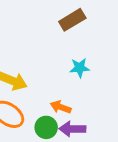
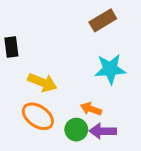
cyan star: (80, 68) -> (110, 69), size x1.5

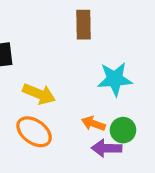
brown rectangle: (103, 20) -> (83, 25), moved, turned -60
green circle: (76, 130) -> (123, 130), moved

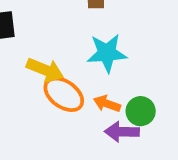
cyan star: (115, 79) -> (107, 53), moved
orange ellipse: (34, 132) -> (64, 94), moved

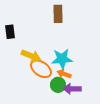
cyan star: (107, 53) -> (62, 59), moved
green circle: (141, 111) -> (58, 85), moved

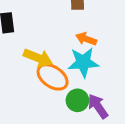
orange arrow: (64, 74) -> (86, 39), moved
purple arrow: (72, 89) -> (98, 106), turned 54

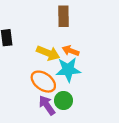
yellow arrow: (38, 58) -> (48, 53), moved
purple arrow: (98, 106) -> (47, 105), moved

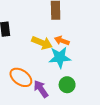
orange ellipse: (43, 82) -> (21, 77), moved
green circle: (63, 101) -> (67, 85), moved

